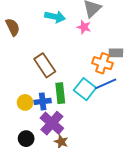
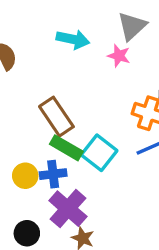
cyan square: (85, 89) -> (99, 153), moved
green rectangle: (60, 93) -> (66, 148), moved, turned -54

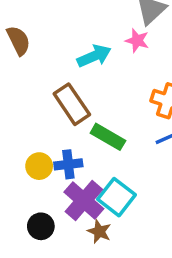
cyan arrow: (73, 39) -> (94, 56), moved, turned -36
green rectangle: (66, 148) -> (108, 137), moved
cyan square: (99, 153) -> (117, 197), moved

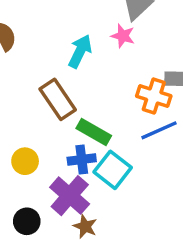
cyan arrow: (94, 56) -> (80, 51), turned -40
blue cross: (68, 164) -> (82, 159), moved
cyan square: (117, 197) -> (113, 170), moved

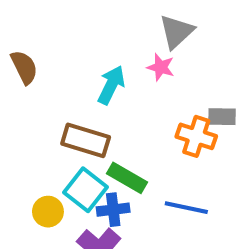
brown rectangle: (58, 99) -> (86, 140), turned -39
blue line: (159, 130) -> (186, 208), moved, turned 36
cyan square: (113, 170) -> (86, 190), moved

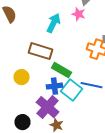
cyan square: (86, 190) -> (72, 90), moved
yellow circle: (48, 212) -> (22, 77), moved

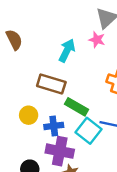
blue cross: (54, 86) -> (54, 126), moved
purple cross: (48, 107) -> (60, 151), turned -30

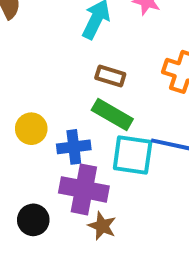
brown rectangle: (51, 84) -> (110, 76), moved, size x0.6
cyan square: (88, 131) -> (133, 155), turned -30

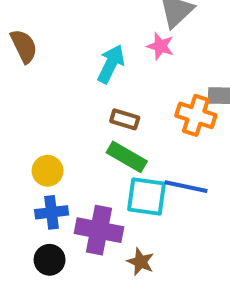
blue cross: (74, 147) -> (52, 212), moved
brown star: (102, 226) -> (141, 262), moved

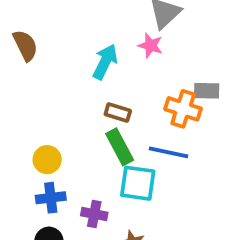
green rectangle: (127, 157) -> (120, 147), turned 32
blue line: (186, 187) -> (169, 152), moved
purple cross: (99, 230) -> (94, 214), size x0.6

